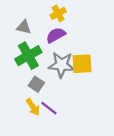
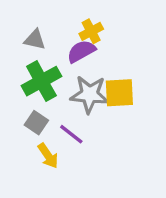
yellow cross: (58, 13) -> (91, 31), moved
gray square: (36, 84) -> (36, 123), moved
purple line: (49, 108) -> (71, 134), moved

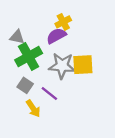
gray triangle: (35, 40) -> (17, 37), moved

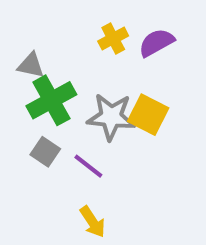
purple semicircle: (56, 36) -> (156, 43), moved
yellow square: (83, 65) -> (148, 115), turned 30
yellow arrow: (33, 108) -> (93, 222), moved

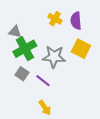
yellow cross: (113, 38) -> (55, 19), turned -32
purple semicircle: (156, 43) -> (76, 21), turned -66
yellow square: (148, 115) -> (81, 49), moved

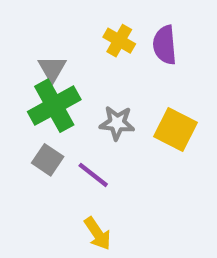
gray triangle: (15, 32) -> (52, 69), moved, turned 48
yellow square: (81, 49) -> (176, 129), moved
gray star: (54, 57) -> (117, 123), size x0.7

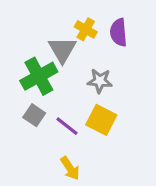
gray triangle: (52, 69) -> (62, 50), moved, size x1.4
gray star: (117, 123) -> (100, 81), moved
yellow square: (176, 129) -> (101, 120), moved

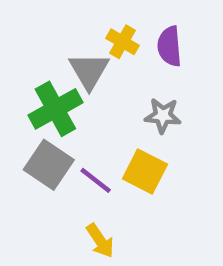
gray star: (100, 81) -> (163, 116), moved
gray square: (34, 115) -> (49, 165), size x1.5

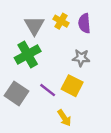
gray triangle: (89, 71) -> (34, 26), moved
gray square: (49, 165) -> (16, 93), moved
yellow arrow: (100, 241) -> (64, 118), moved

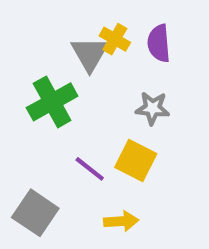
gray triangle: (34, 26) -> (90, 54), moved
gray square: (16, 93) -> (35, 213), moved
yellow arrow: (64, 118) -> (121, 221), turned -60

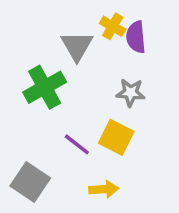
yellow cross: (115, 39) -> (113, 26), moved

